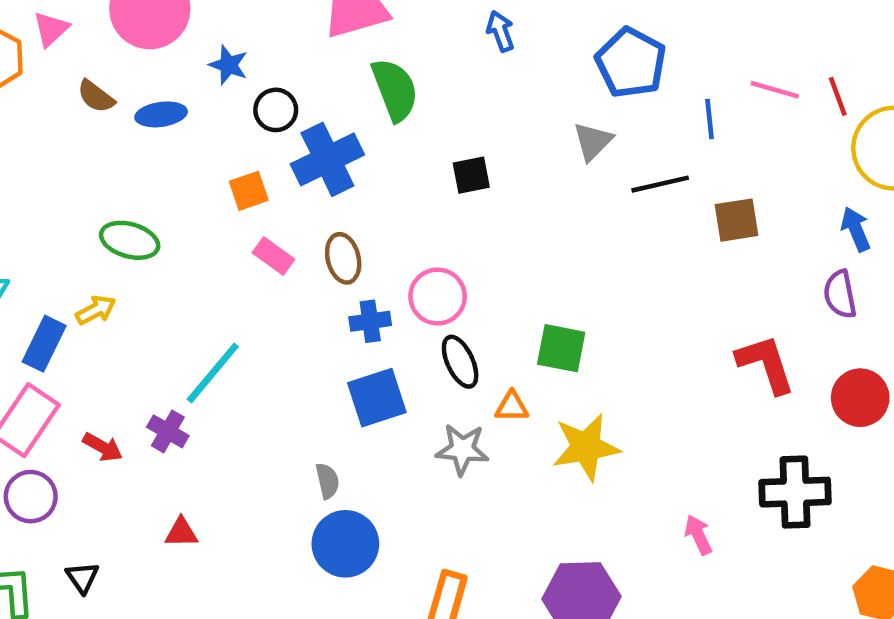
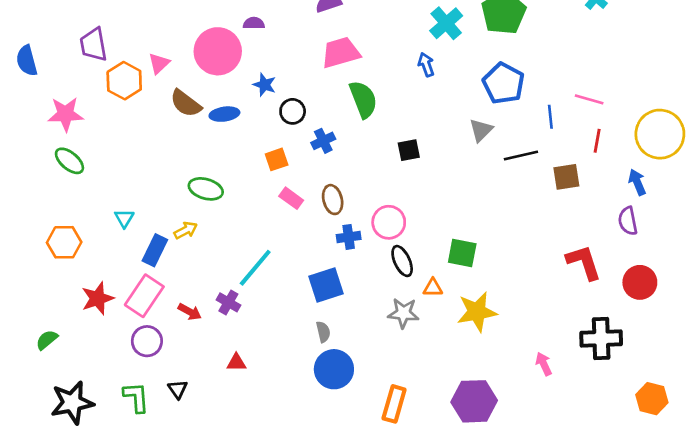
brown semicircle: (96, 96) -> (186, 103), size x1.4
red line: (838, 96) -> (597, 141), moved, turned 30
blue cross: (327, 159) -> (323, 141), size x0.6
blue square: (377, 398) -> (326, 285), moved

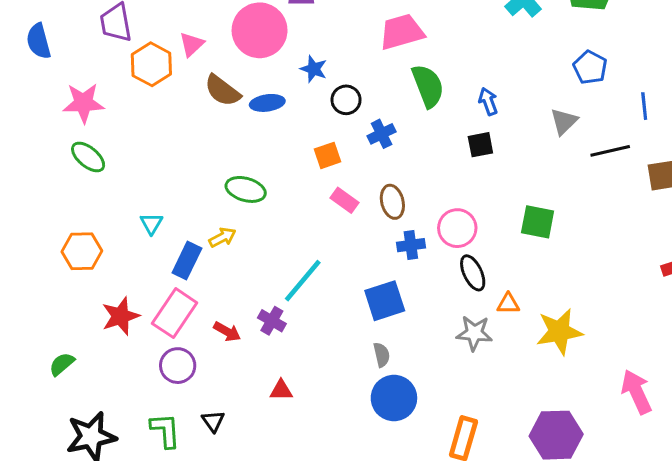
blue arrow: (426, 65) -> (488, 101), moved
blue pentagon: (504, 83) -> (590, 67), size x0.7
green square: (462, 253) -> (538, 222), moved
pink arrow: (544, 364) -> (636, 392), size x1.6

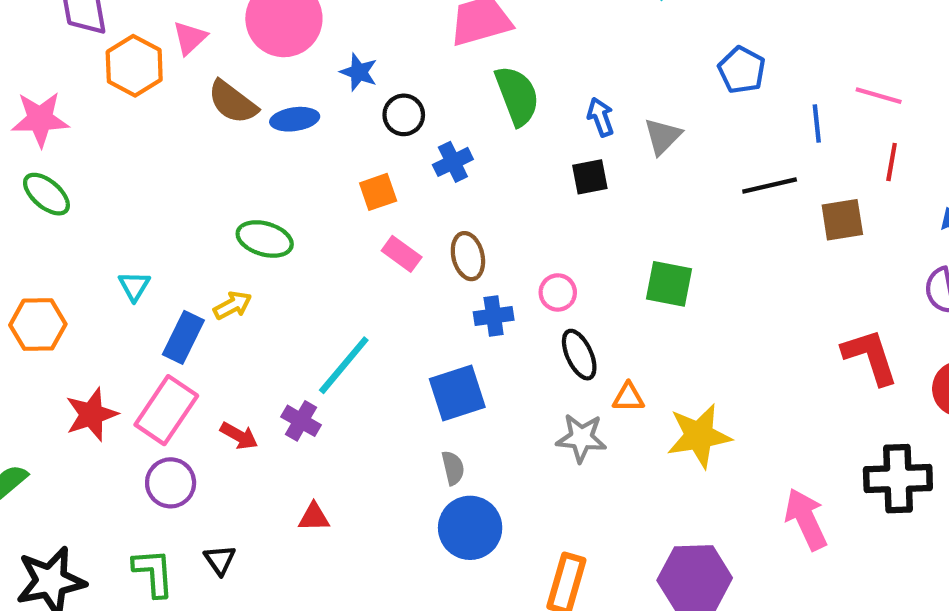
gray triangle: (564, 121) -> (663, 136), moved
pink circle: (457, 228) -> (558, 292), size x0.7

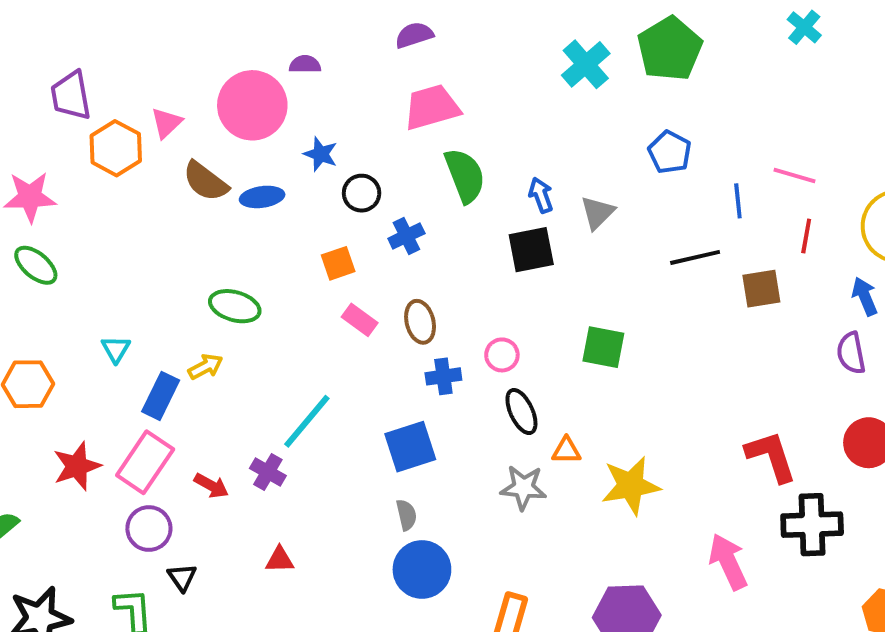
black square: (590, 177) -> (531, 250), size x1.4
red L-shape: (870, 357) -> (771, 456), moved
black triangle: (220, 560) -> (182, 577), moved

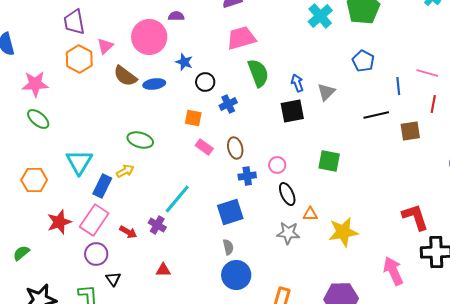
purple trapezoid: (71, 96) -> (74, 22), moved
orange square: (338, 263) -> (193, 118), turned 30
cyan triangle: (116, 349) -> (79, 162), size x1.8

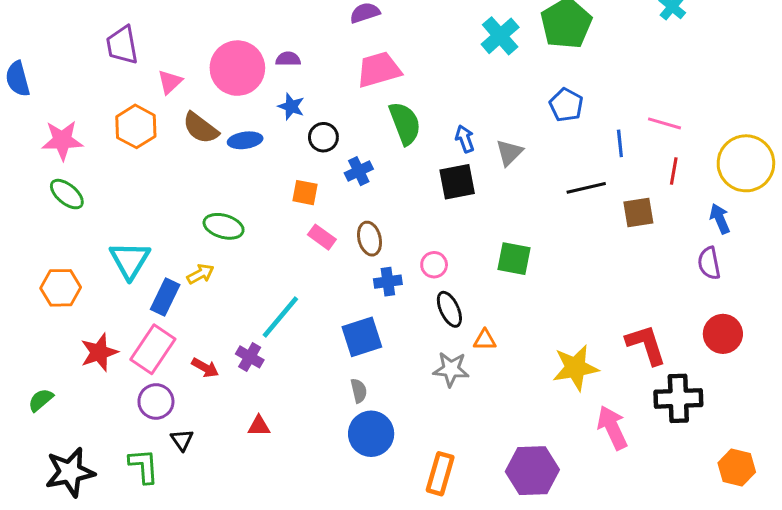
purple semicircle: (176, 16) -> (288, 59), moved
orange hexagon: (79, 59) -> (136, 126), moved
yellow star: (343, 232) -> (575, 368), moved

